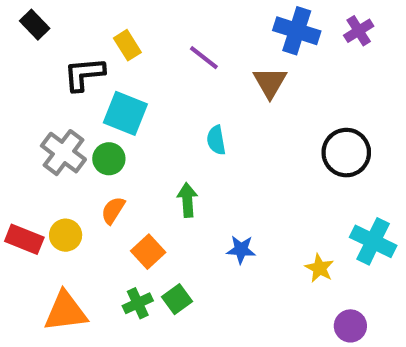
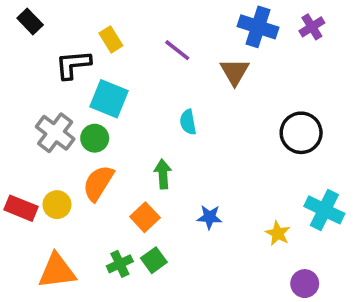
orange semicircle: (113, 210) -> (98, 183), size x1.5
orange square: (148, 252) -> (145, 217), moved

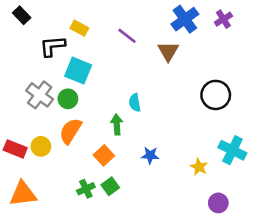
blue cross: (258, 27) -> (185, 19), turned 36
yellow rectangle: (111, 39) -> (79, 28), turned -30
cyan semicircle: (188, 122) -> (135, 103), moved
orange triangle: (57, 271) -> (23, 194), moved

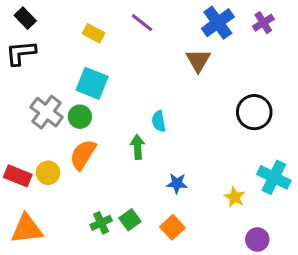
purple line: (127, 36) -> (142, 23), moved
black L-shape: (52, 46) -> (21, 53), moved
orange square: (104, 155) -> (172, 227), moved

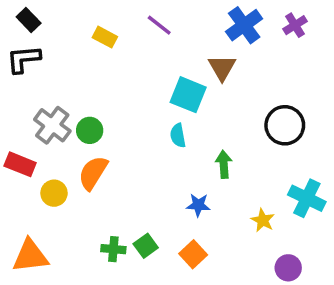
cyan square: (92, 83) -> (188, 95), moved
green arrow: (137, 147) -> (224, 164), moved
red rectangle: (18, 176) -> (20, 164), moved
green cross: (101, 223) -> (113, 249), turned 30

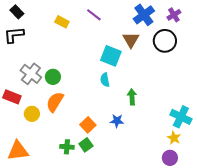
black circle: (285, 125) -> (165, 41), moved
yellow star: (263, 220) -> (174, 138), moved
orange square: (193, 254) -> (88, 125), moved

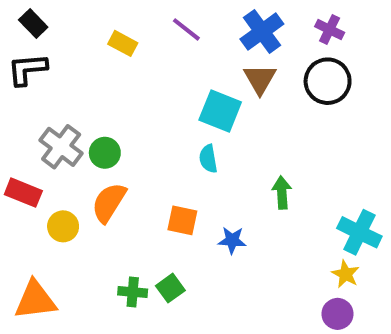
blue cross: (144, 15) -> (262, 31), moved
purple cross: (174, 15) -> (330, 29), moved, turned -32
green arrow: (132, 97) -> (282, 193), moved
orange square: (88, 125) -> (182, 220), moved, turned -35

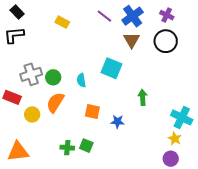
purple line: (186, 29) -> (104, 16), moved
cyan square: (220, 111) -> (111, 68), moved
gray cross: (61, 147) -> (31, 74), turned 35
cyan semicircle: (208, 159) -> (81, 80), moved
green square: (170, 288) -> (86, 146), turned -32

